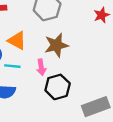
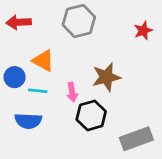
brown star: (56, 45) -> (106, 77), moved

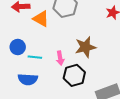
orange triangle: (43, 61) -> (41, 19), moved

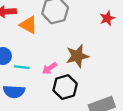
pink arrow: (60, 58) -> (50, 68), turned 64

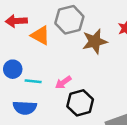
brown star: (77, 56) -> (95, 41), moved

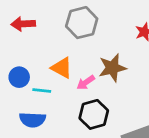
orange triangle: (40, 35) -> (62, 68), moved
brown star: (95, 41) -> (112, 68), moved
pink arrow: (63, 82) -> (86, 82), moved

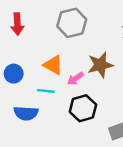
red arrow: (23, 24) -> (17, 24), turned -90
cyan line: (42, 90) -> (46, 91), moved

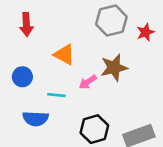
gray hexagon: (72, 23) -> (111, 21), moved
orange triangle: (53, 65) -> (64, 55), moved
black hexagon: (83, 108) -> (94, 129), moved

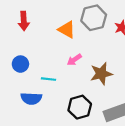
orange triangle: (64, 55) -> (67, 30), moved
brown star: (114, 68) -> (101, 74), moved
pink arrow: (88, 82) -> (74, 60), moved

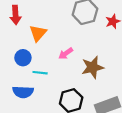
orange triangle: (67, 30) -> (38, 33), moved, turned 42
blue circle: (20, 64) -> (23, 58), moved

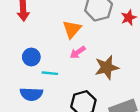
orange triangle: (38, 33) -> (72, 29), moved

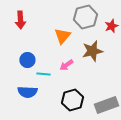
pink arrow: (78, 52) -> (66, 65), moved
brown star: (107, 67) -> (92, 51), moved

